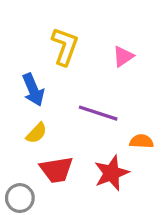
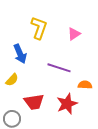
yellow semicircle: (37, 133) -> (12, 80), moved

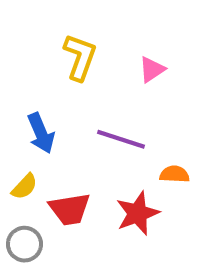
blue arrow: (20, 54) -> (41, 133), moved
yellow semicircle: (12, 80) -> (24, 187), moved

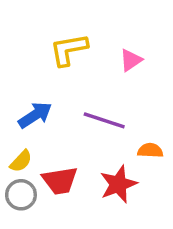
yellow L-shape: (80, 57) -> (69, 50), turned -120
blue arrow: (41, 133) -> (35, 115), turned -100
gray circle: (24, 244) -> (21, 195), moved

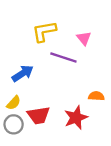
pink triangle: (131, 60) -> (84, 38), turned -35
purple line: (104, 120) -> (63, 57), moved

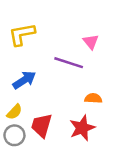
yellow L-shape: (44, 31) -> (22, 34), moved
orange semicircle: (96, 96) -> (93, 98), moved
red trapezoid: (38, 115) -> (42, 125), turned 115

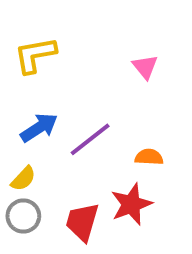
purple line: (69, 63) -> (90, 139), moved, turned -56
red trapezoid: (42, 125) -> (82, 222), moved

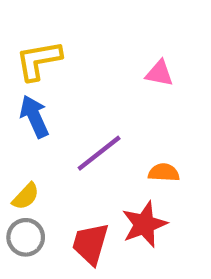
pink triangle: (145, 67) -> (159, 73), turned -40
blue arrow: (39, 128) -> (34, 116), moved, turned -81

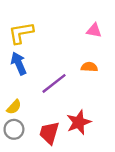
pink triangle: (159, 73) -> (94, 30), moved
orange semicircle: (164, 173) -> (89, 67), moved

